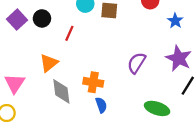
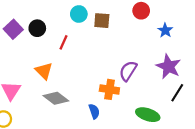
orange triangle: (49, 63) -> (44, 71), turned -36
orange cross: (93, 82) -> (109, 89), moved
gray diamond: (61, 91) -> (56, 98), turned -45

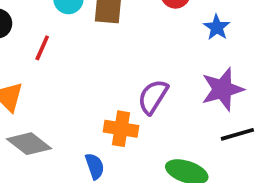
purple star: (169, 67) -> (222, 89), turned 30
black line: (177, 93) -> (237, 134), turned 42

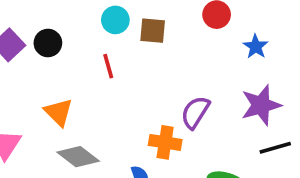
red line: (42, 48) -> (108, 66), moved, turned -40

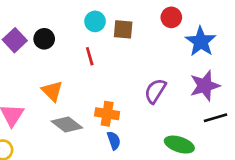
blue star: (256, 47) -> (201, 41), size x1.6
orange cross: (165, 142) -> (107, 114), moved

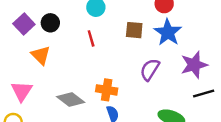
brown square: (123, 29) -> (134, 30), moved
blue star: (201, 41) -> (168, 32), moved
orange triangle: (52, 91) -> (41, 55), moved

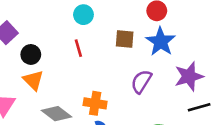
black circle: (50, 23) -> (31, 54), moved
orange triangle: (41, 55) -> (33, 80), moved

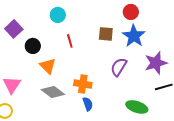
cyan circle: (83, 15) -> (58, 15), moved
orange triangle: (33, 80) -> (48, 66), moved

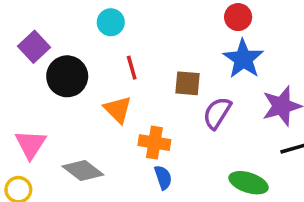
brown square: (106, 34) -> (188, 83), moved
black circle: (33, 46) -> (67, 76), size x1.5
orange triangle: (48, 66) -> (118, 109), moved
gray diamond: (53, 92) -> (83, 170), moved

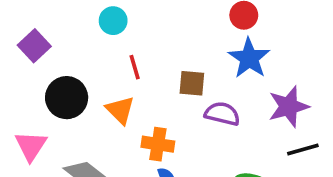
black circle: (67, 76) -> (67, 98), moved
purple semicircle: (217, 113) -> (222, 114), turned 72

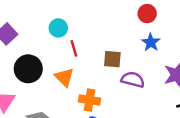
cyan circle: (113, 21) -> (58, 28), moved
blue star: (249, 58) -> (151, 42), size x0.7

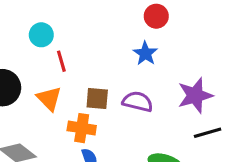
blue star: (151, 42) -> (145, 53), moved
brown square: (112, 59) -> (97, 99), moved

